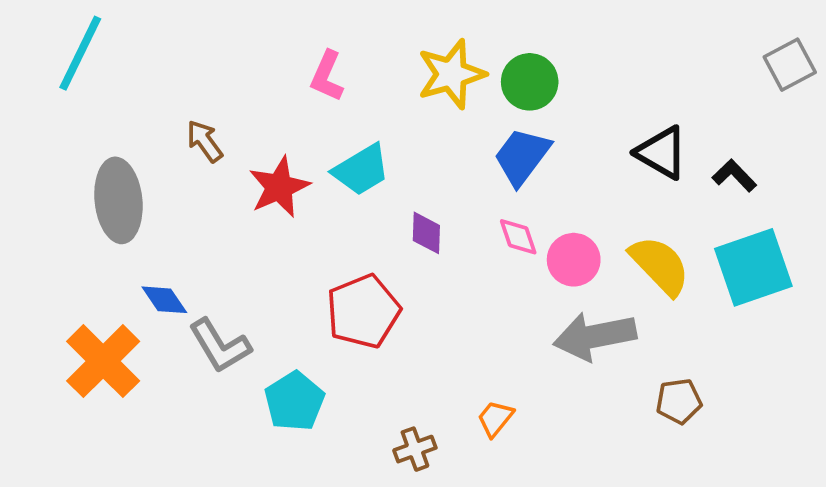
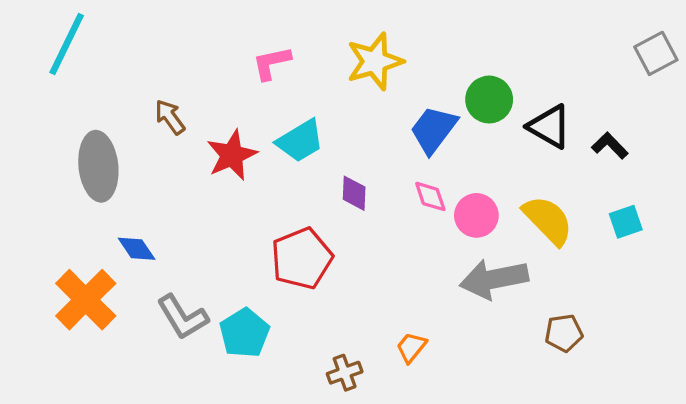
pink L-shape: (327, 76) -> (272, 63), turned 54
green circle: (530, 82) -> (489, 100), moved
cyan square: (753, 267) -> (626, 222), size x0.5
gray L-shape: (220, 346) -> (183, 317), moved

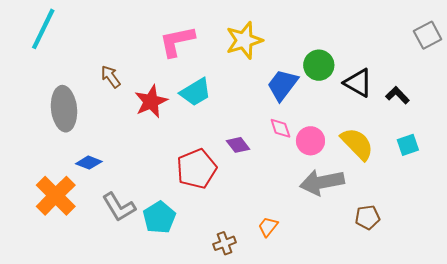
pink L-shape: (272, 63) -> (177, 41), size x1.4
purple diamond: (354, 193) -> (238, 145), moved, turned -40
blue diamond: (137, 249) -> (89, 163), turned -35

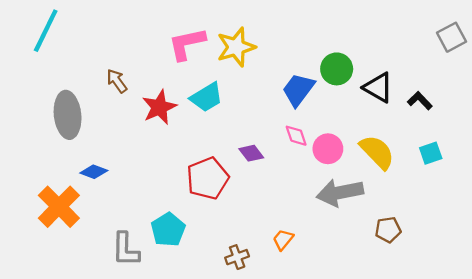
yellow star: (244, 40) -> (236, 47), moved
gray L-shape: (119, 207) -> (126, 249), moved, turned 32

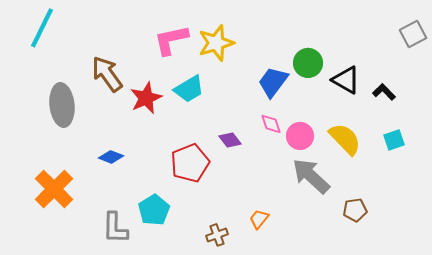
brown arrow: (117, 81) -> (107, 74), size x1.6
blue diamond: (94, 172) -> (111, 157), moved
gray arrow: (340, 193) -> (311, 176), turned 54

